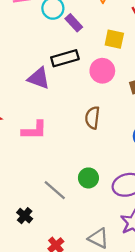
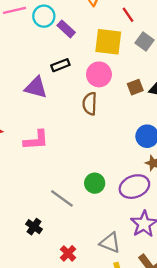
yellow square: (114, 39) -> (108, 42), size x1.4
black rectangle: (65, 58) -> (60, 65), size x0.7
brown semicircle: (92, 118) -> (90, 104), moved

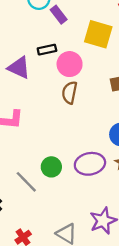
pink circle: (99, 74) -> (70, 64), moved
green circle: (95, 183) -> (51, 167), moved
purple ellipse: (134, 187) -> (90, 164), moved

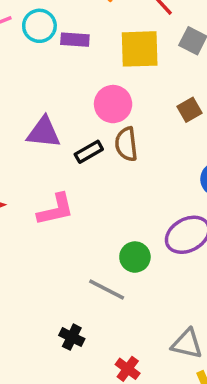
purple rectangle: (59, 15) -> (75, 40), turned -30
black rectangle: (47, 50) -> (89, 152), moved

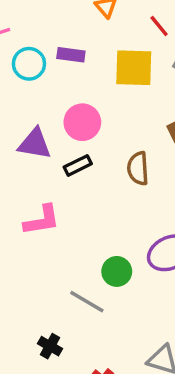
cyan circle: (39, 26) -> (29, 64), moved
pink circle: (113, 104) -> (82, 122), moved
brown semicircle: (126, 144) -> (138, 168), moved

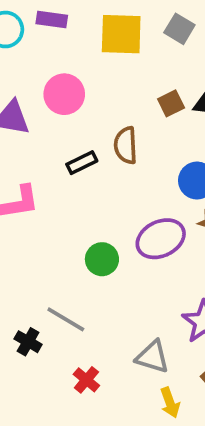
black rectangle: (78, 165) -> (82, 163), moved
gray line: (87, 302) -> (66, 319), moved

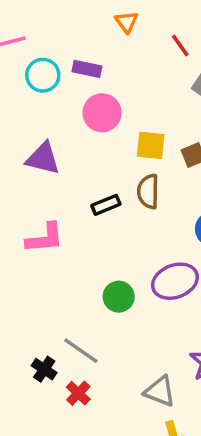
yellow square: (121, 34) -> (151, 145), moved, size x0.7
pink circle: (64, 94) -> (102, 113), moved
red cross: (86, 380) -> (78, 393), moved

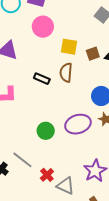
black rectangle: (106, 205) -> (42, 79), turned 42
red cross: (78, 393) -> (47, 175), moved

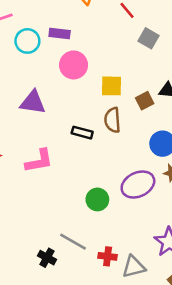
brown square: (93, 54) -> (145, 101), moved
red cross: (47, 175) -> (108, 256), turned -32
gray triangle: (65, 186) -> (134, 267), turned -30

